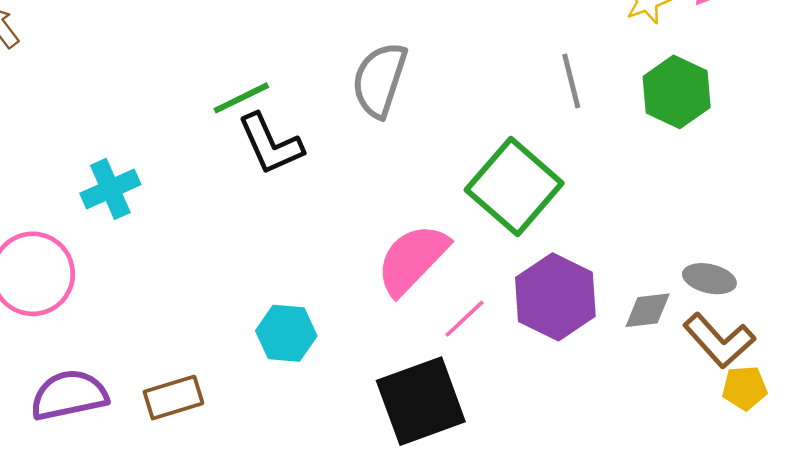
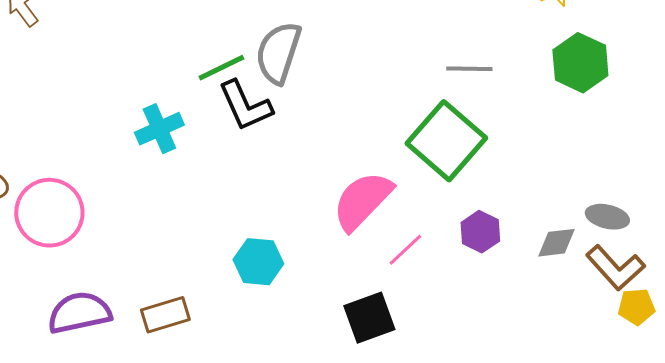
gray semicircle: (380, 80) -> (278, 53), moved
gray line: (571, 81) -> (469, 69), moved, turned -75
cyan cross: (110, 189) -> (159, 129), moved
purple hexagon: (555, 297) -> (480, 232), size x0.6
black square: (421, 401) -> (369, 318), size x0.7

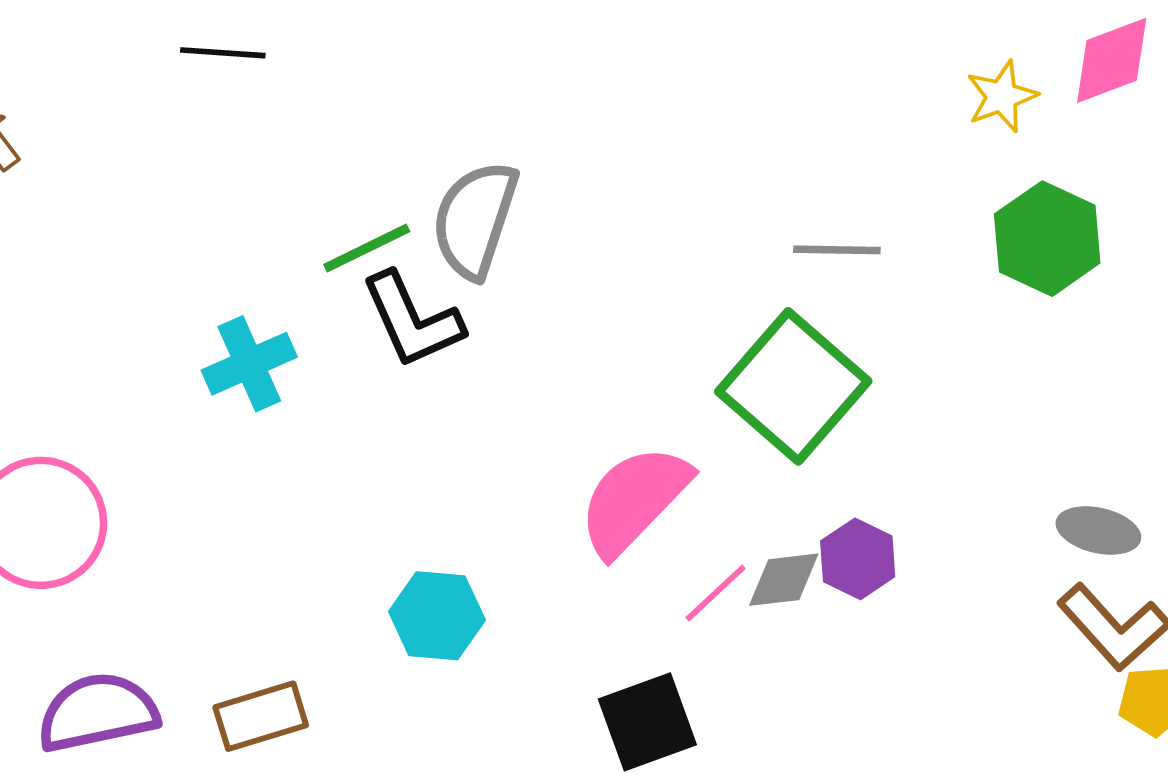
gray diamond: (556, 243) -> (784, 580), moved

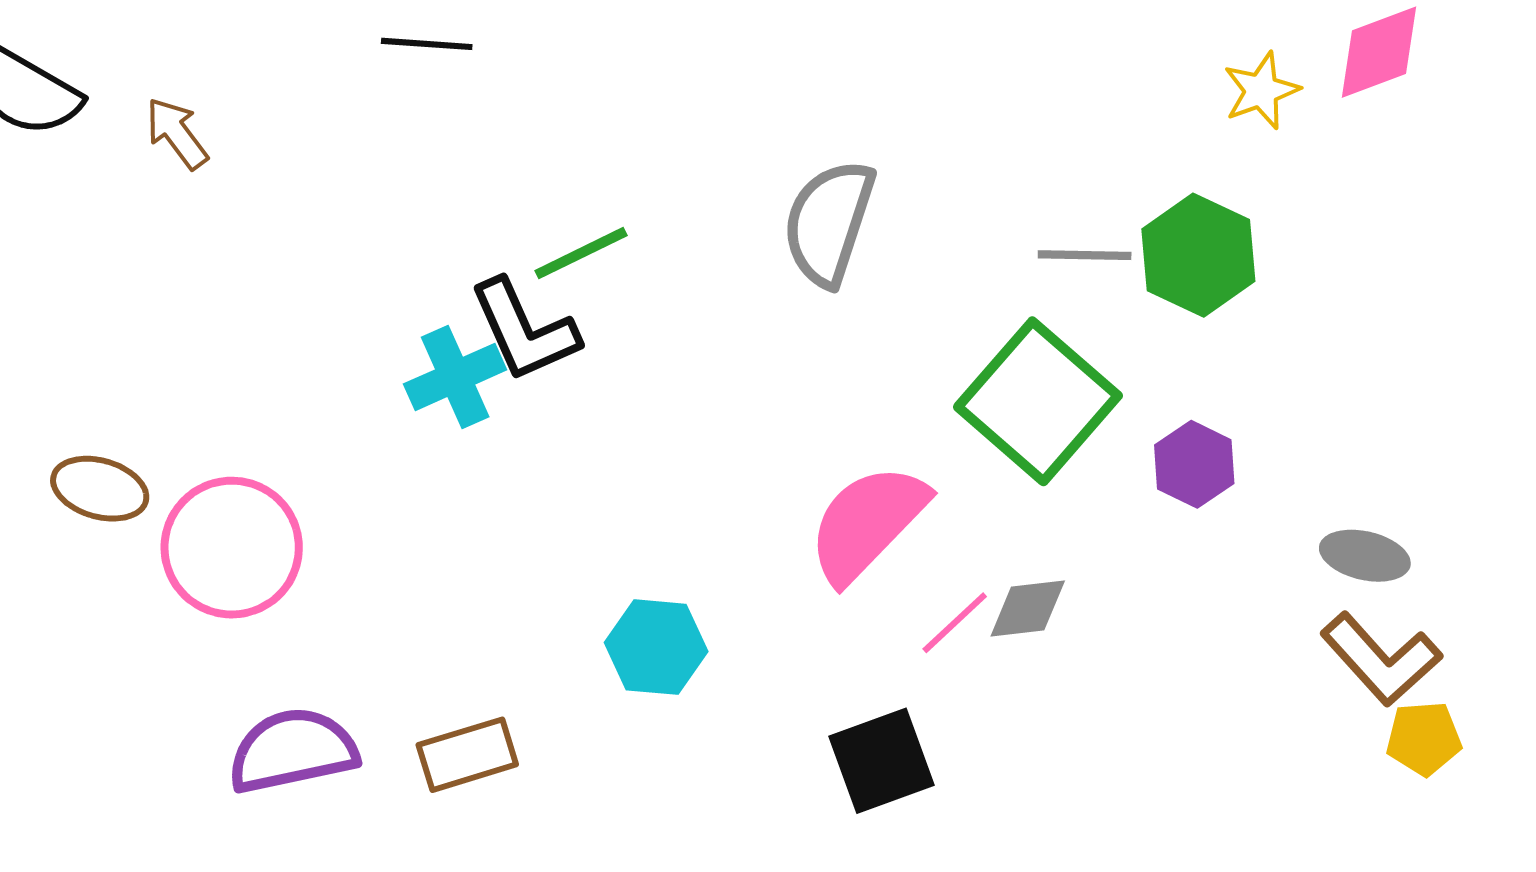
gray semicircle: (475, 220) -> (829, 223), moved
green hexagon: (1047, 239) -> (1198, 255), moved
black L-shape: (412, 320) -> (524, 330), moved
purple hexagon: (858, 559) -> (1194, 464), moved

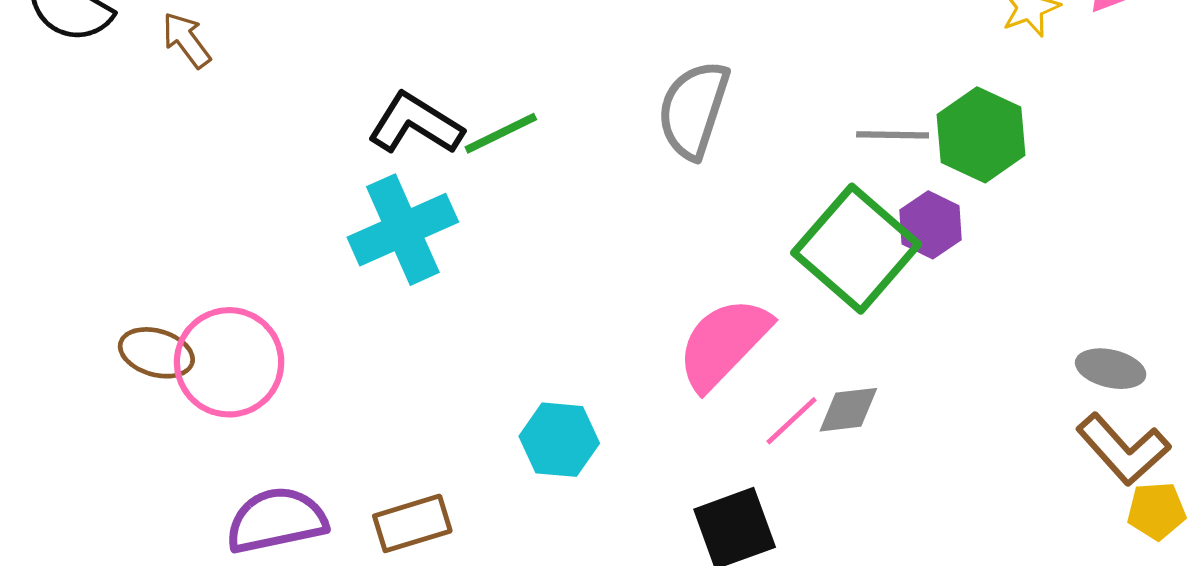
black L-shape: (524, 330) -> (415, 124), moved, turned 146
cyan cross: (455, 377) -> (403, 230), size x1.4
purple hexagon: (1194, 464) -> (930, 225), moved
brown ellipse: (100, 489) -> (156, 353), moved

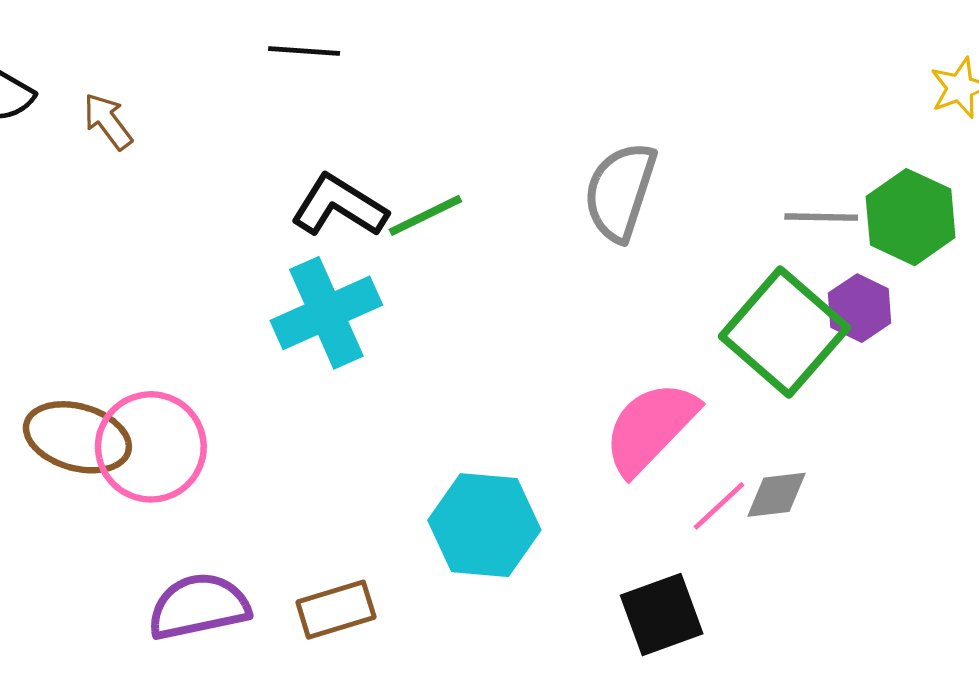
brown ellipse: (156, 353) -> (77, 437), size x1.4
cyan hexagon: (559, 440) -> (484, 525), size x1.4

